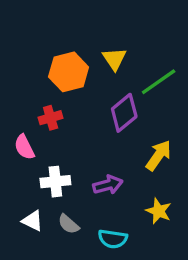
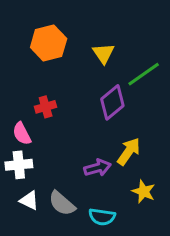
orange hexagon: (69, 72) -> (49, 43), moved
yellow arrow: (159, 155) -> (129, 151), moved
white cross: (55, 182) -> (19, 165), moved
gray semicircle: (69, 224) -> (62, 203), size x1.4

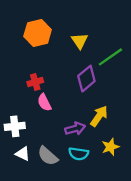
pink semicircle: (22, 134) -> (44, 102), moved
yellow star: (144, 192) -> (110, 147), turned 30
cyan semicircle: (102, 217) -> (79, 154), moved

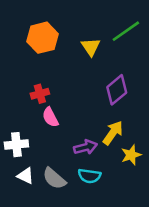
green line: (110, 57) -> (126, 31), moved
purple diamond: (86, 79) -> (117, 90), moved
yellow star: (110, 147) -> (131, 155), moved

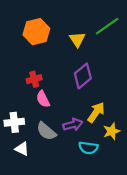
purple diamond: (117, 90) -> (83, 76), moved
cyan semicircle: (89, 176) -> (88, 148), moved
gray semicircle: (54, 178) -> (46, 131), moved

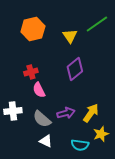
yellow arrow: (96, 112) -> (91, 113), moved
yellow star: (112, 131) -> (101, 134), moved
cyan semicircle: (88, 148) -> (80, 145), moved
white triangle: (22, 149) -> (46, 141), moved

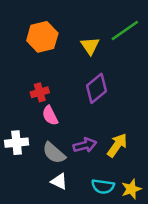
yellow star: (101, 134) -> (131, 189), moved

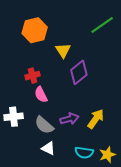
yellow triangle: (90, 46) -> (63, 50), moved

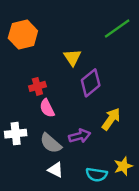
orange hexagon: (35, 30) -> (23, 35), moved
yellow arrow: (96, 119) -> (111, 119), moved
yellow star: (107, 155) -> (123, 166), moved

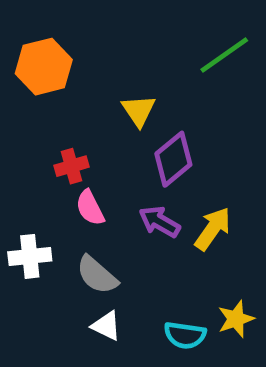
purple arrow: (80, 136) -> (159, 222), moved, turned -135

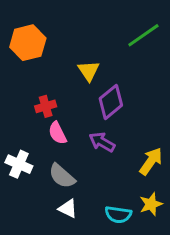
yellow arrow: (213, 229) -> (151, 161), moved
white cross: (30, 256) -> (19, 164), turned 30

